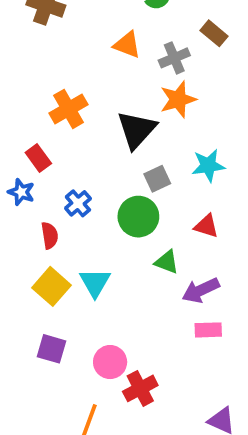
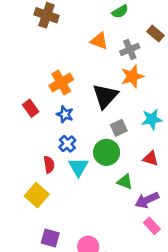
red rectangle: (38, 158) -> (31, 108), moved
blue star: (21, 192) -> (65, 114), moved
cyan triangle: (95, 283) -> (78, 167), moved
yellow square: (52, 286) -> (37, 195), moved
pink rectangle: (208, 330) -> (152, 226), turned 49

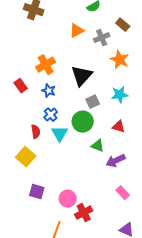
orange triangle: (99, 41) -> (77, 31), turned -49
orange star: (132, 76) -> (120, 60), moved, turned -30
pink rectangle: (152, 226) -> (123, 193), moved

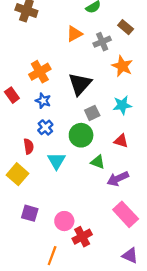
cyan triangle: (60, 134) -> (56, 161), moved
pink rectangle: (123, 193) -> (126, 214), size x1.6

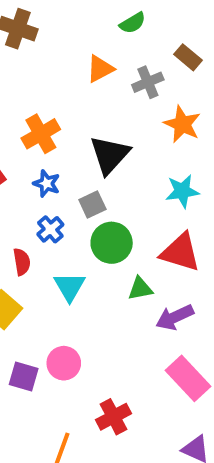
gray square: (92, 113) -> (92, 205), moved
red triangle: (121, 141) -> (180, 252), size x1.6
green triangle: (98, 162) -> (140, 289), turned -32
pink circle: (64, 221) -> (64, 363), moved

